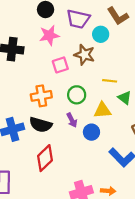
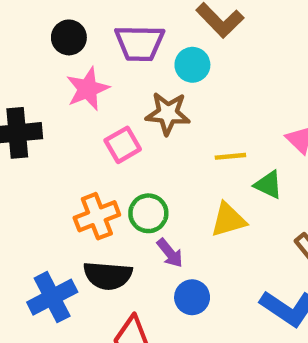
green circle: (77, 95) -> (148, 213), moved
blue circle: (91, 132) -> (192, 297), moved

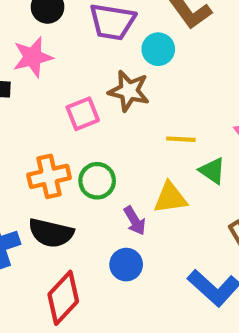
pink star: (88, 89) -> (33, 57), moved
purple arrow: (170, 253) -> (135, 221), moved

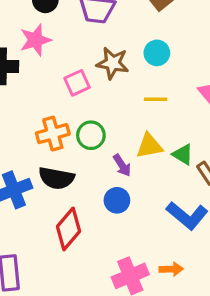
cyan circle: (158, 49) -> (157, 53), moved
green triangle: (212, 171) -> (183, 154), moved

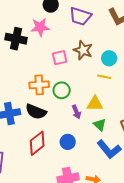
cyan circle: (157, 53) -> (109, 58), moved
green triangle: (183, 154) -> (100, 125), moved
blue circle: (117, 200) -> (68, 142), moved

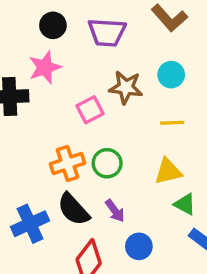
cyan circle: (109, 58) -> (171, 75), moved
black semicircle: (36, 112) -> (73, 209), turned 40
purple arrow: (76, 112) -> (115, 211), moved

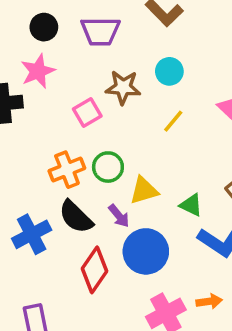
yellow line: (172, 123) -> (173, 121), turned -45
yellow triangle: (168, 171) -> (144, 190), moved
blue circle: (139, 246) -> (146, 251), size x1.6

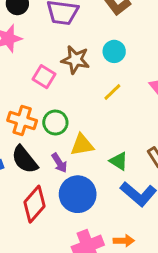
pink square: (87, 112) -> (44, 77), turned -35
orange cross: (67, 170) -> (22, 121), turned 32

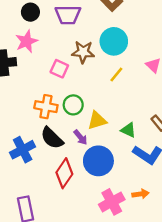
cyan circle: (114, 51) -> (114, 41), size x1.5

